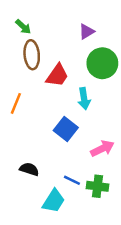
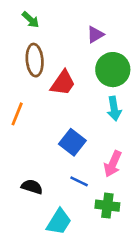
green arrow: (23, 27) -> (31, 20), moved
cyan arrow: (84, 99) -> (114, 109), moved
pink arrow: (102, 149) -> (113, 164), turned 140
blue line: (72, 180) -> (79, 181), moved

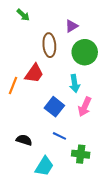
brown ellipse: (35, 60) -> (49, 45), moved
red trapezoid: (63, 83) -> (34, 73), moved
cyan arrow: (114, 109) -> (75, 83), moved
pink arrow: (113, 164) -> (85, 107), moved

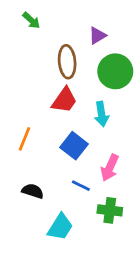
red trapezoid: (34, 73) -> (64, 100), moved
orange line: (13, 85) -> (24, 139), moved
pink arrow: (85, 107) -> (110, 168), moved

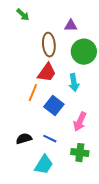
purple triangle: (97, 36) -> (71, 26), turned 32
orange line: (24, 139) -> (33, 93), moved
blue line: (81, 186) -> (50, 139), moved
black semicircle: (33, 191) -> (24, 139), turned -35

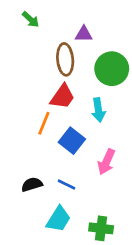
purple triangle: (71, 26) -> (84, 34), moved
green cross: (80, 153) -> (101, 228), moved

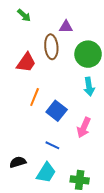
red trapezoid: (62, 97) -> (26, 62), moved
cyan arrow: (98, 110) -> (89, 87), moved
black semicircle: (32, 184) -> (18, 162), moved

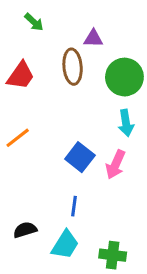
red trapezoid: (26, 62) -> (21, 76), moved
orange line: (35, 97) -> (18, 138), moved, turned 30
pink arrow: (84, 128) -> (116, 165), moved
blue line: (52, 145) -> (74, 206), turned 72

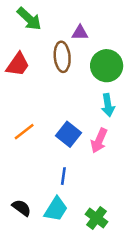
green arrow: (34, 22) -> (29, 19), size x1.5
orange line: (18, 138) -> (24, 132), moved
black semicircle: (25, 230) -> (22, 208), moved, turned 54
green cross: (113, 255) -> (96, 218), turned 30

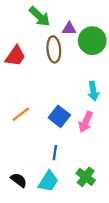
green arrow: (29, 19) -> (40, 16), moved
green circle: (107, 66) -> (92, 41), moved
green cross: (96, 218) -> (86, 177), moved

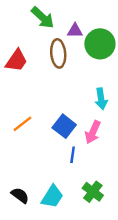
blue line: (55, 153) -> (73, 155), moved

